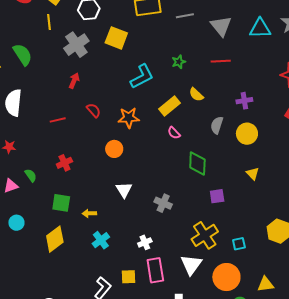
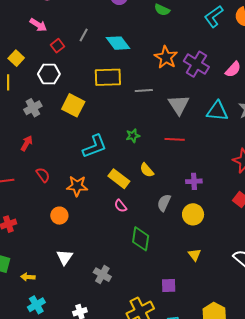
gray cross: (76, 45) -> (33, 108), size x0.7
yellow rectangle: (169, 106) -> (119, 179), turned 70
purple square: (217, 196) -> (169, 285), moved

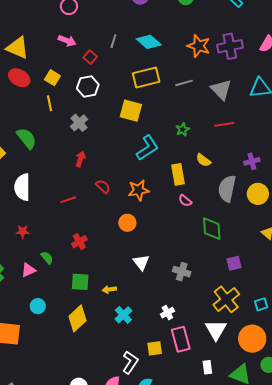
purple cross: (196, 64) -> (230, 46), turned -30
yellow square: (73, 105) -> (131, 111), moved
yellow rectangle: (119, 179) -> (178, 174), turned 55
gray semicircle: (164, 203) -> (227, 189), size x1.5
purple square: (169, 285) -> (234, 263), moved

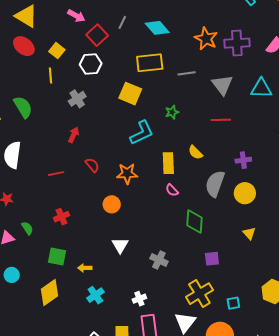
red square: (90, 57) -> (97, 35), size x1.5
green star: (183, 129) -> (172, 112), moved

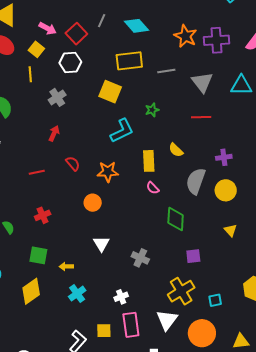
pink arrow: (76, 16) -> (48, 28), moved

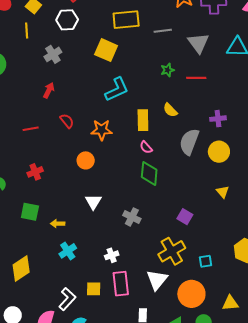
green star: (152, 110) -> (167, 70), moved
green diamond: (176, 219) -> (149, 173), moved
purple square: (193, 256) -> (185, 217), turned 35
yellow diamond: (31, 291) -> (21, 268), moved

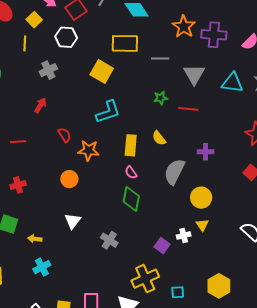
red semicircle: (67, 121) -> (64, 135), moved
yellow circle: (219, 152) -> (201, 198), moved
white cross: (112, 255) -> (184, 236), moved

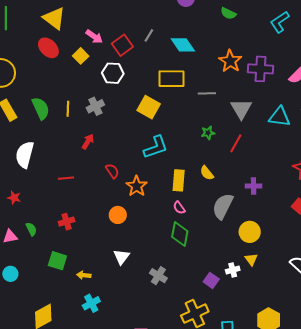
yellow line: (25, 44) -> (68, 109), moved
red line: (188, 109) -> (236, 143), turned -66
orange star: (89, 150) -> (137, 186), turned 30

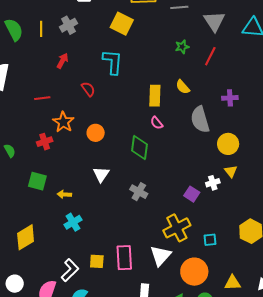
cyan L-shape: (156, 147) -> (113, 62), moved, turned -64
orange star: (137, 186) -> (63, 122), moved
gray semicircle: (223, 206) -> (200, 119), turned -40
green diamond: (180, 234) -> (139, 148), moved

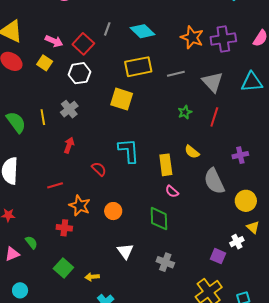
cyan L-shape: (113, 62) -> (129, 151), moved
red cross: (45, 142) -> (64, 228), turned 35
green square: (37, 181) -> (63, 268), turned 36

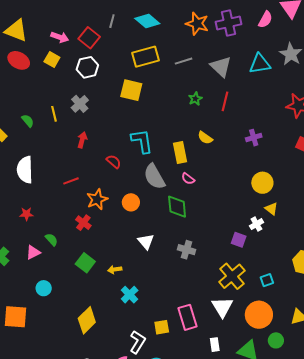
green semicircle: (16, 122) -> (28, 121), size x0.6
gray semicircle: (214, 181) -> (154, 177), moved
orange star: (80, 206) -> (97, 199), turned 30
red cross: (64, 228) -> (83, 223), turned 35

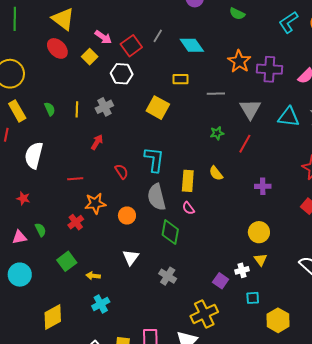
yellow rectangle: (146, 57) -> (181, 79), size x0.6
cyan square: (267, 280) -> (253, 298), moved
cyan circle: (44, 288) -> (20, 275), size x1.5

